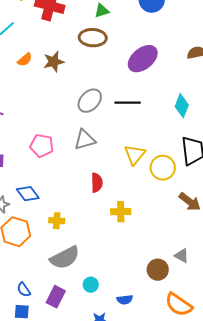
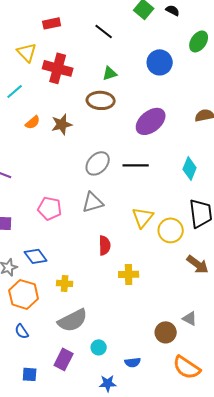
blue semicircle: (24, 290) -> (22, 331), moved

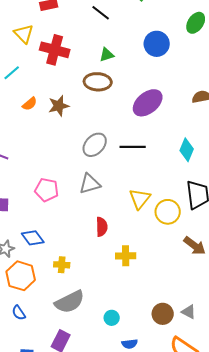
gray triangle: (190, 318) -> (189, 312), moved
cyan circle: (99, 347) -> (112, 318), moved

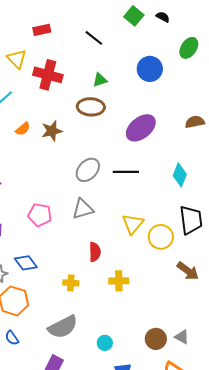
yellow cross: (62, 265) -> (71, 283), moved

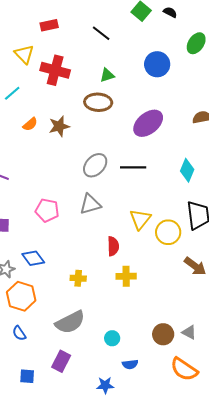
red semicircle: (95, 252) -> (113, 246), moved

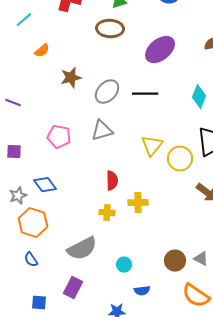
brown star: (59, 126) -> (71, 78), moved
red semicircle: (113, 246) -> (112, 181), moved
yellow cross: (78, 278) -> (107, 213), moved

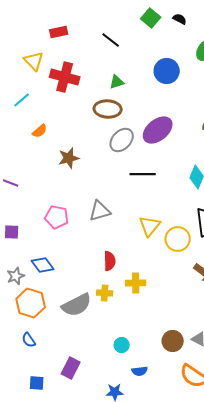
gray ellipse: (107, 92) -> (122, 140), moved
gray semicircle: (82, 249) -> (77, 305), moved

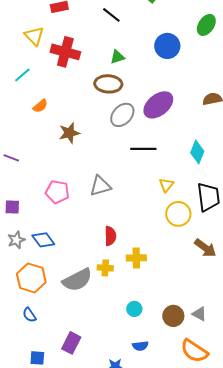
yellow triangle: (150, 226) -> (166, 185), moved, size x0.7
gray star: (16, 276) -> (16, 240), moved
cyan circle: (122, 345) -> (134, 309), moved

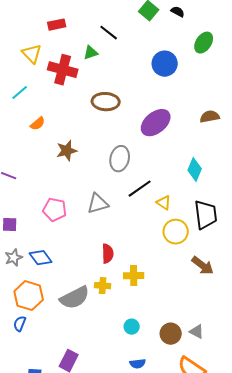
green triangle: (117, 57) -> (91, 53), moved
gray ellipse: (122, 115) -> (120, 159), moved, turned -30
black line: (143, 149) -> (140, 189), moved, turned -35
yellow triangle: (166, 185) -> (164, 203), turned -35
blue semicircle: (29, 315) -> (20, 324), moved, turned 56

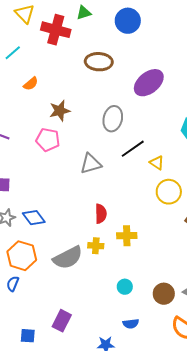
blue circle: (165, 64) -> (128, 21), moved
pink pentagon: (55, 210) -> (48, 140), moved

